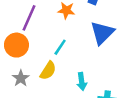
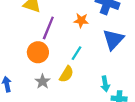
cyan arrow: (82, 81) -> (105, 84), moved

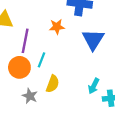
cyan line: (77, 53) -> (42, 60), moved
cyan arrow: (105, 84) -> (94, 86), turned 48

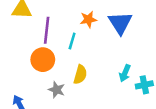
orange star: (57, 27) -> (88, 19), moved
cyan line: (42, 60) -> (72, 41), moved

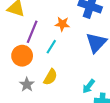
orange star: (88, 19) -> (62, 24), moved

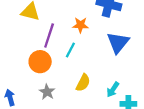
yellow semicircle: (50, 77) -> (83, 83), moved

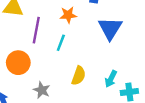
orange circle: (40, 62) -> (18, 63), moved

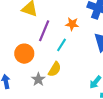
yellow semicircle: (79, 76) -> (55, 69), moved

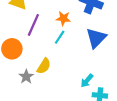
cyan line: (62, 45) -> (60, 37), moved

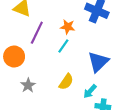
blue triangle: (96, 38) -> (98, 62), moved
yellow semicircle: (44, 66) -> (66, 82), moved

